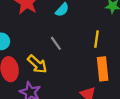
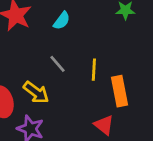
yellow line: (97, 39) -> (94, 70), moved

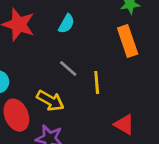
yellow line: (94, 70) -> (97, 83), moved
orange rectangle: (120, 91) -> (128, 41), moved

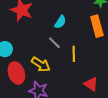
cyan semicircle: (66, 24) -> (60, 22), moved

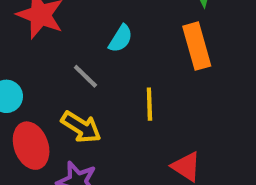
gray line: (54, 43) -> (85, 76), moved

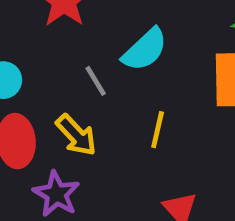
cyan semicircle: (121, 39) -> (145, 50), size x1.5

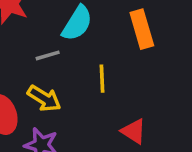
gray line: (96, 81) -> (48, 55), turned -60

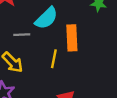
orange rectangle: (142, 29) -> (72, 38), moved

